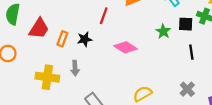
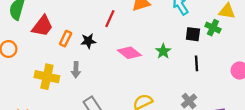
green star: (163, 31) -> (163, 51), moved

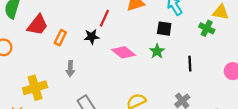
black square: (193, 34) -> (164, 29), moved
black star: (88, 41) -> (92, 37), moved
yellow cross: (47, 77) -> (35, 88), moved, turned -30

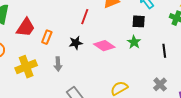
black star: (92, 37) -> (76, 43), moved
yellow cross: (35, 88) -> (26, 67), moved

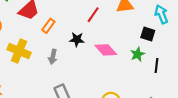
black line: (164, 51) -> (157, 66), moved
yellow cross: (26, 67) -> (19, 51), turned 30

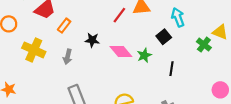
red line: (93, 15) -> (119, 15), moved
black square: (148, 34) -> (164, 37), turned 32
green star: (138, 54) -> (144, 55), moved

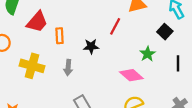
red line: (119, 15) -> (115, 26), moved
orange rectangle: (64, 26) -> (60, 36), turned -32
pink diamond: (121, 51) -> (131, 75), moved

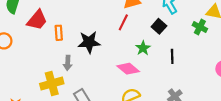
red line: (115, 26) -> (123, 22), moved
black star: (91, 46) -> (89, 42), size x1.5
yellow cross: (32, 66) -> (52, 84), moved, turned -30

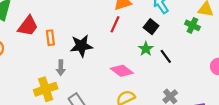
green star: (143, 48) -> (146, 49), moved
black line: (172, 56) -> (166, 56), turned -32

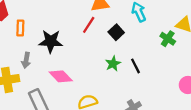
black square: (151, 27) -> (116, 32), moved
green star: (146, 49) -> (113, 64), moved
pink diamond: (122, 71) -> (61, 76), moved

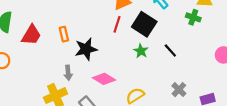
orange rectangle: (20, 28) -> (64, 34), moved
black square: (116, 32) -> (144, 24), size x1.6
green star: (113, 64) -> (141, 51), moved

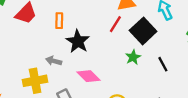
black star: (86, 49) -> (78, 41), turned 30
gray arrow: (68, 73) -> (54, 61), turned 96

